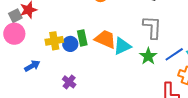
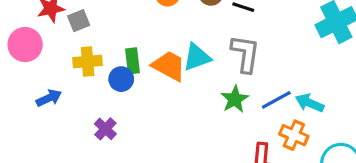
gray square: (15, 16) -> (79, 21), moved
blue circle: (70, 44) -> (121, 79), moved
cyan triangle: (122, 46) -> (197, 57), moved

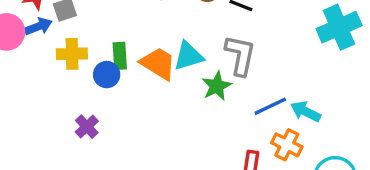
blue arrow: (49, 98) -> (38, 26), moved
green star: (235, 99) -> (217, 86), moved

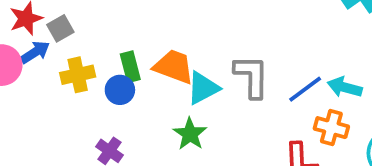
gray L-shape: (240, 55) -> (252, 76), moved
cyan triangle: (189, 56) -> (203, 88), moved
green star: (217, 86) -> (190, 134), moved

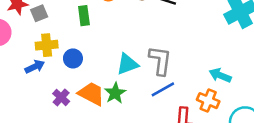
blue arrow: (35, 52) -> (35, 67), moved
green rectangle: (130, 67) -> (84, 16), moved
orange trapezoid: (174, 67) -> (91, 94), moved
blue line: (305, 89) -> (163, 89), moved

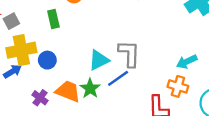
yellow cross: (47, 45) -> (21, 50), size x1.4
cyan arrow: (220, 75) -> (187, 62), turned -42
blue line: (163, 89) -> (118, 78), moved

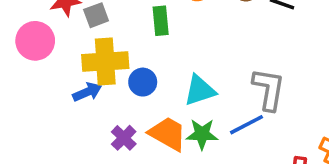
cyan triangle: (99, 60) -> (200, 90), moved
green star: (90, 88) -> (202, 134), turned 30

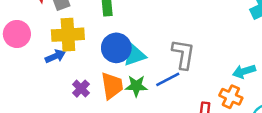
pink circle: (35, 41) -> (17, 34), moved
blue circle: (143, 82) -> (116, 48), moved, size x1.5
orange trapezoid: (168, 134) -> (112, 86), turned 52

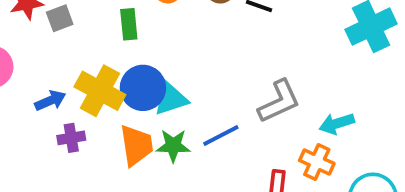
yellow cross: (68, 35) -> (100, 91), moved, turned 32
gray L-shape: (183, 54) -> (279, 101), moved, turned 56
purple cross: (81, 89) -> (71, 138), moved, turned 36

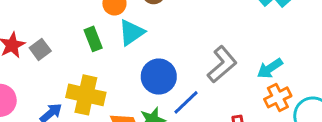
blue circle: (143, 88) -> (159, 77), moved
cyan triangle: (171, 99) -> (132, 32), moved
orange cross: (317, 162) -> (278, 97), moved, turned -35

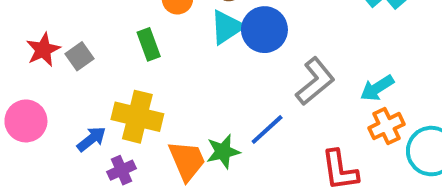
cyan triangle: (132, 32) -> (227, 27), moved
blue circle: (159, 77) -> (264, 30), moved

